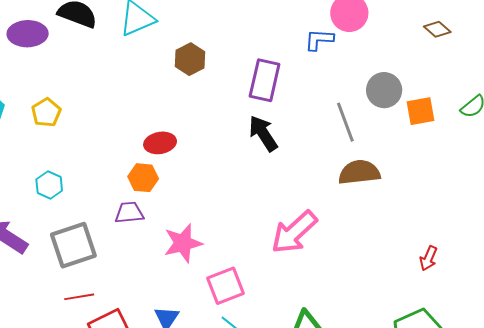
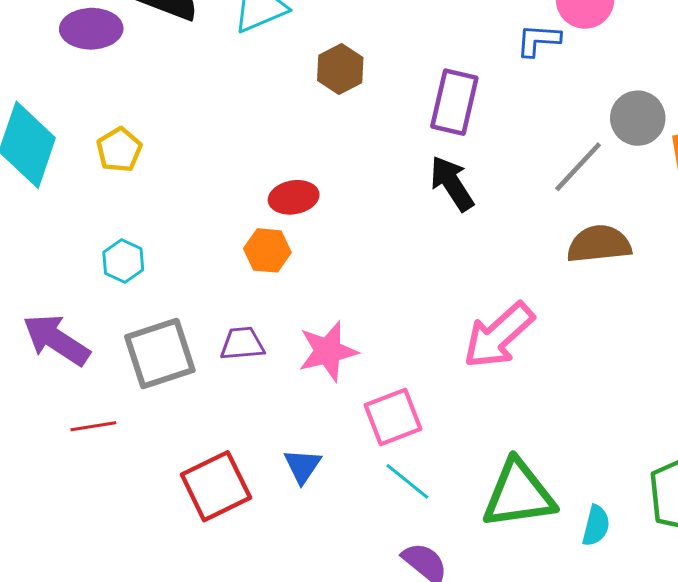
gray line: (345, 122) -> (578, 167), turned 63
purple trapezoid: (129, 213) -> (242, 344), moved
red line: (79, 297) -> (93, 426), moved

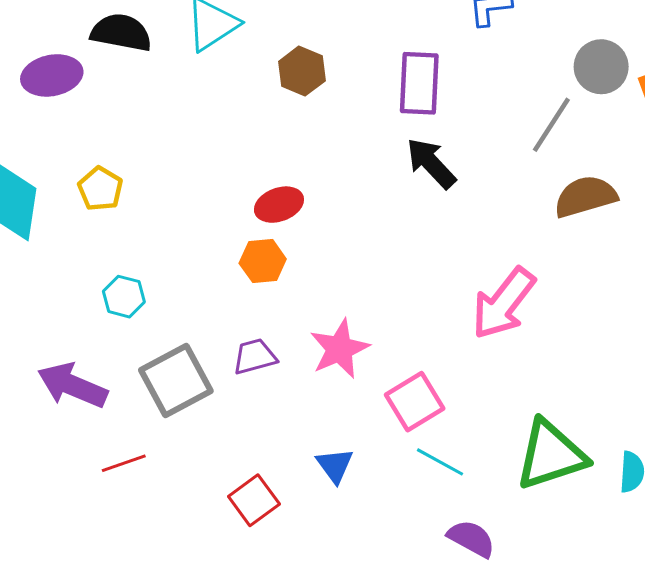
red square: (216, 486) -> (254, 500), size x0.7

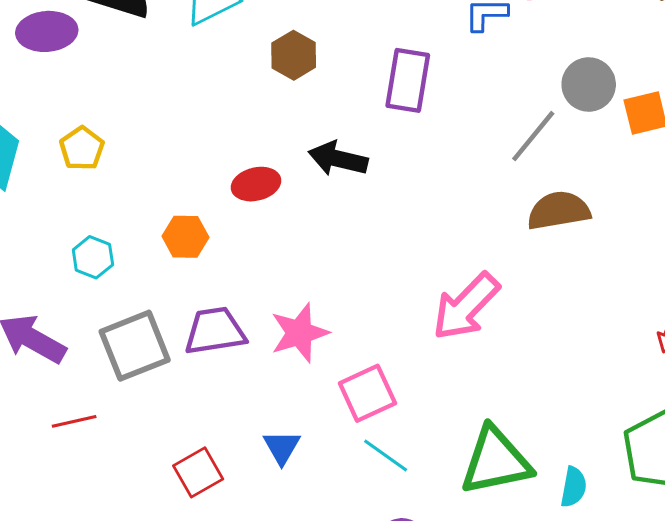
black arrow: (431, 163) -> (338, 159), moved, turned -40
orange hexagon: (263, 261) -> (185, 237), moved
purple trapezoid: (255, 357) -> (215, 331), size x1.4

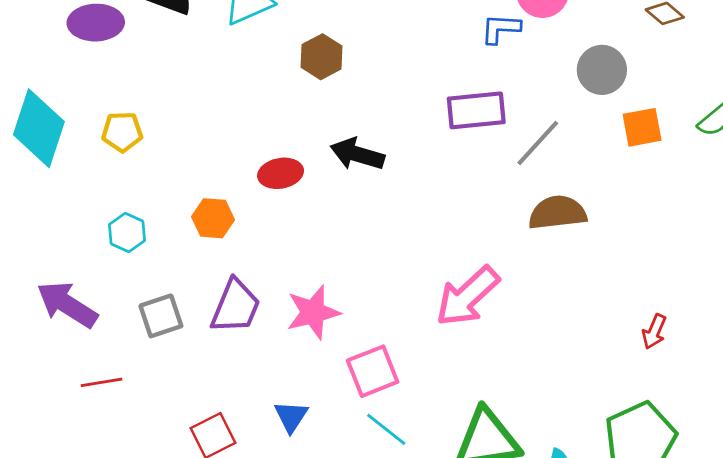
purple rectangle: (408, 80) -> (476, 110), moved, turned 72
gray circle: (589, 84) -> (602, 70), moved
yellow pentagon: (82, 148) -> (122, 132), turned 30
purple trapezoid: (215, 331) -> (235, 306), turned 118
gray square: (135, 346) -> (161, 316), size x0.7

